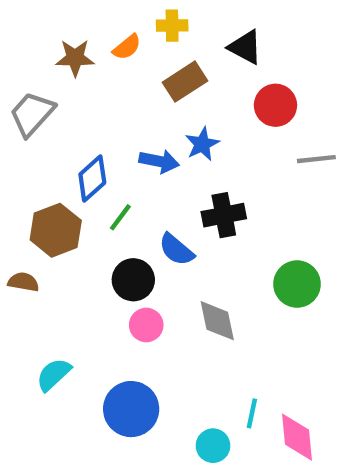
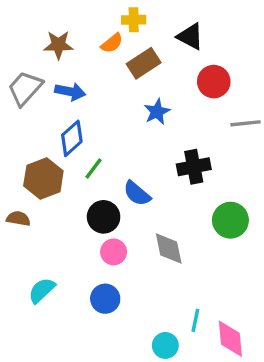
orange semicircle: (127, 47) -> (112, 43), moved
blue arrow: (159, 161) -> (70, 92), moved
black cross: (224, 215) -> (194, 167), moved
blue circle: (131, 409) -> (105, 299), moved, size x0.7

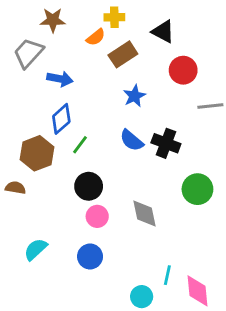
brown star: (58, 45) -> (53, 20), moved
gray trapezoid: (25, 88) -> (28, 53), moved
black cross: (194, 167) -> (166, 143), turned 32
blue semicircle: (137, 193) -> (132, 140), moved

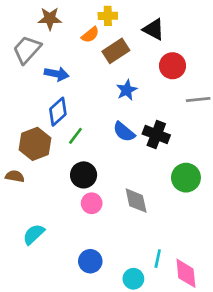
blue circle: (90, 256) -> (90, 261), moved

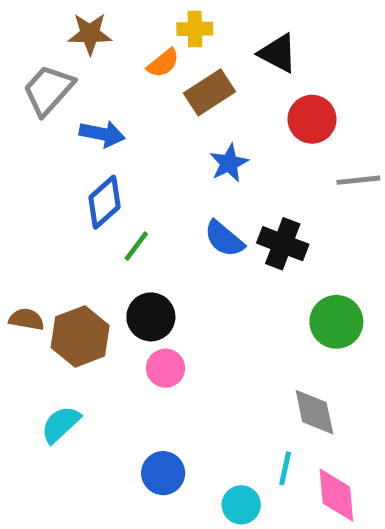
brown hexagon: (35, 144) -> (80, 336), moved
gray diamond: (136, 201) -> (314, 412), moved

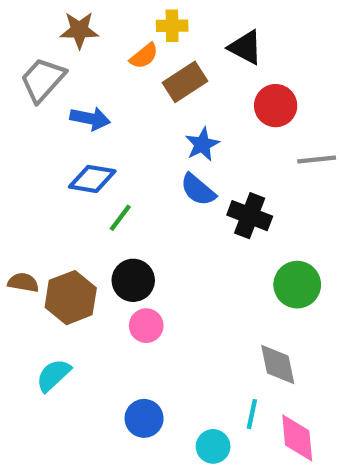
blue diamond: (105, 202) -> (92, 179), turned 51
blue semicircle: (224, 239) -> (198, 190), moved

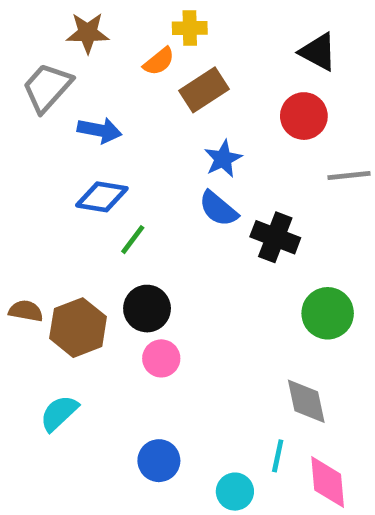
black triangle: (245, 47) -> (318, 52), moved

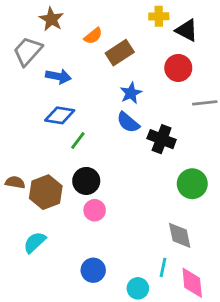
yellow cross: (190, 28) -> (159, 16), moved
brown star: (88, 33) -> (51, 19), turned 30

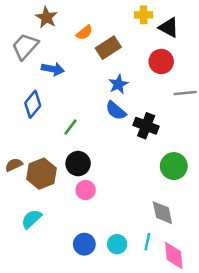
blue diamond: (60, 115) -> (33, 104), moved, turned -60
brown semicircle: (15, 182) -> (14, 165), turned -36
cyan circle: (138, 288) -> (117, 244), moved

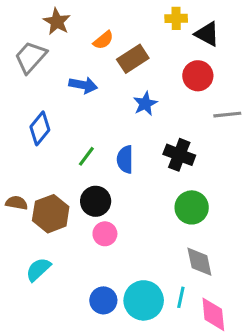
blue arrow: (53, 69) -> (83, 85), moved
blue semicircle: (116, 111) -> (125, 159), moved, turned 50
brown semicircle: (14, 165) -> (17, 203), turned 36
green circle: (174, 166) -> (192, 207), moved
cyan circle: (117, 244) -> (144, 300), size x1.6

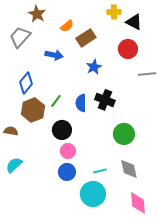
black cross: (179, 155) -> (105, 100), moved
brown hexagon: (51, 214) -> (33, 110), moved
cyan semicircle: (38, 269) -> (14, 165), moved
cyan line: (181, 297) -> (100, 171), moved, turned 64
blue circle: (103, 300) -> (67, 172), moved

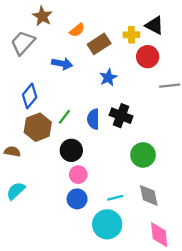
yellow cross: (114, 12) -> (131, 35), moved

